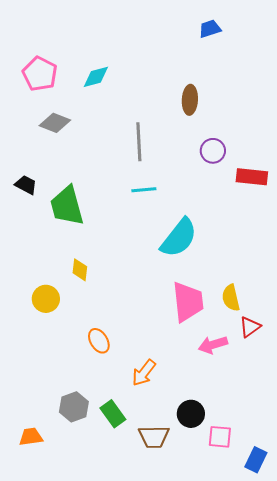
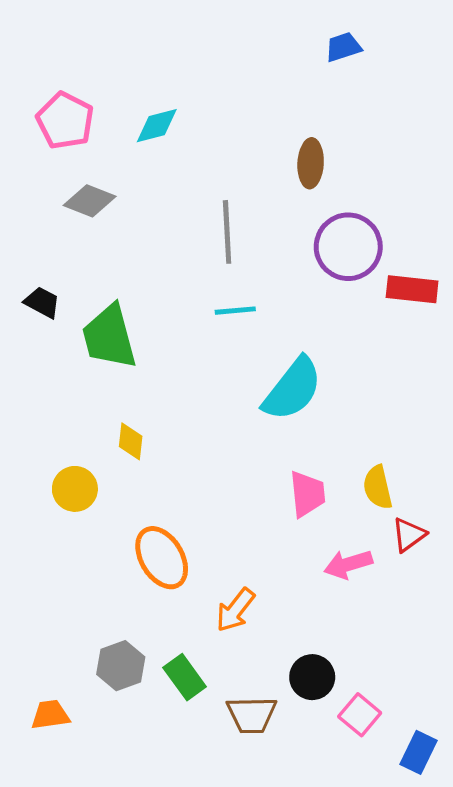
purple circle: (213, 151) -> (348, 247), size x1.6
pink trapezoid: (188, 302) -> (307, 494), size x0.7
orange ellipse: (99, 341) -> (162, 558), size x1.5
pink square: (220, 437) -> (360, 715), turned 35

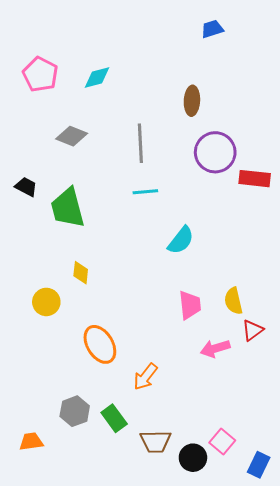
gray diamond: (90, 201) -> (72, 136), moved
cyan semicircle: (293, 389) -> (181, 240), size x0.7
black circle: (312, 677) -> (193, 458), moved

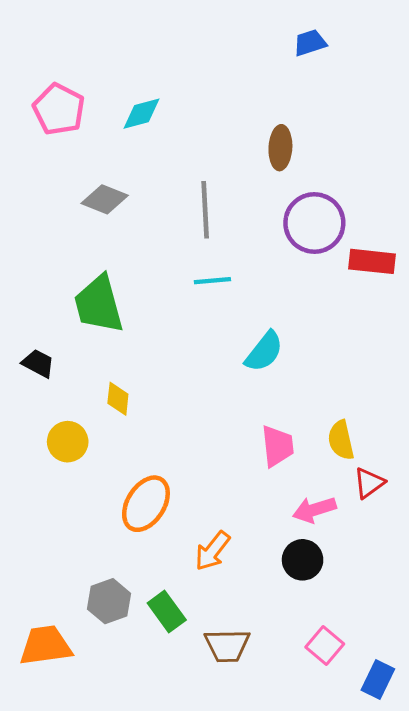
black trapezoid: (26, 187) -> (38, 363), moved
orange ellipse: (100, 344) -> (146, 504), turned 63
orange trapezoid: (31, 441) -> (45, 646), size x1.5
black circle: (193, 458) -> (303, 560), moved

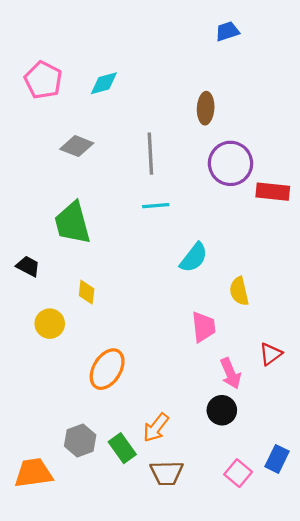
yellow semicircle: (341, 440) -> (239, 291), moved
pink arrow: (314, 510) -> (231, 373), turned -96
orange arrow: (212, 551) -> (156, 428), moved
blue rectangle: (378, 679) -> (277, 459), moved

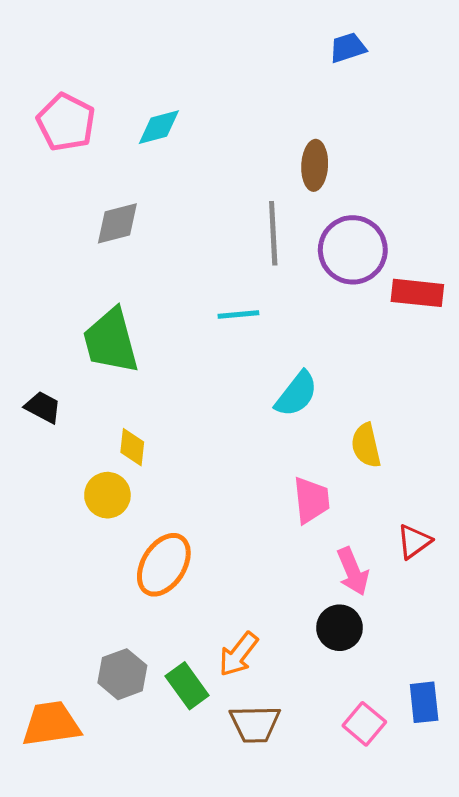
gray diamond: (77, 146) -> (117, 223), turned -36
gray line: (150, 154) -> (273, 233), moved
yellow circle: (50, 324) -> (107, 495), moved
blue rectangle: (277, 459) -> (424, 702), turned -32

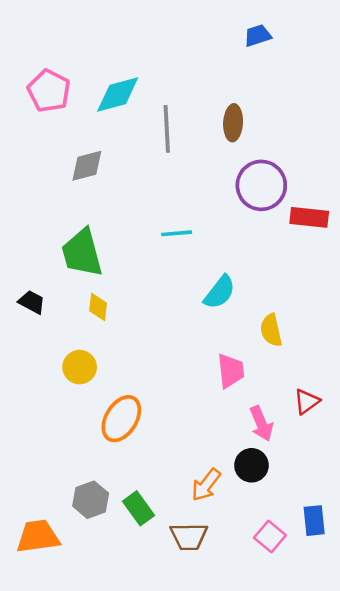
cyan diamond: (159, 127) -> (118, 95), size x1.4
gray line: (273, 233) -> (167, 129), moved
yellow diamond: (132, 447) -> (98, 307), moved
orange arrow: (238, 654) -> (206, 485), moved

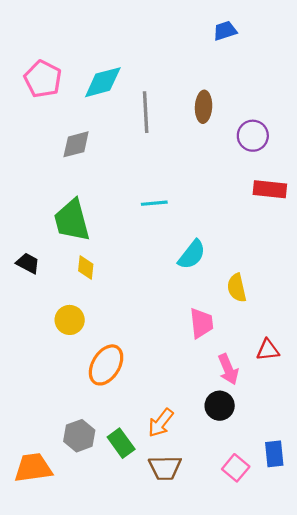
purple circle: (261, 185) -> (253, 136), moved, size x0.7
red triangle: (307, 401) -> (268, 350), turned 30
orange arrow: (206, 485) -> (161, 423), moved

